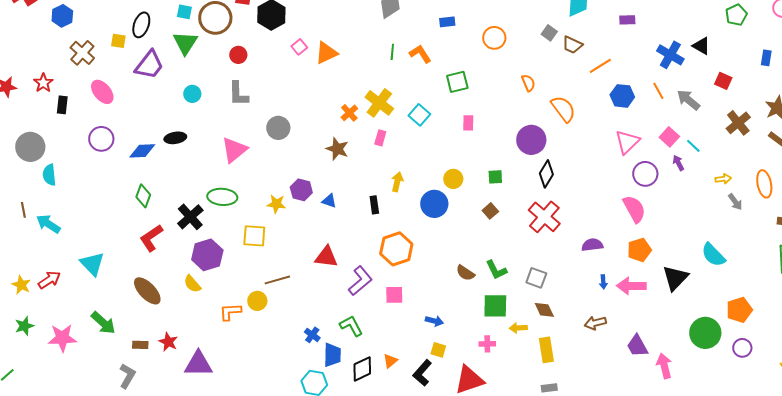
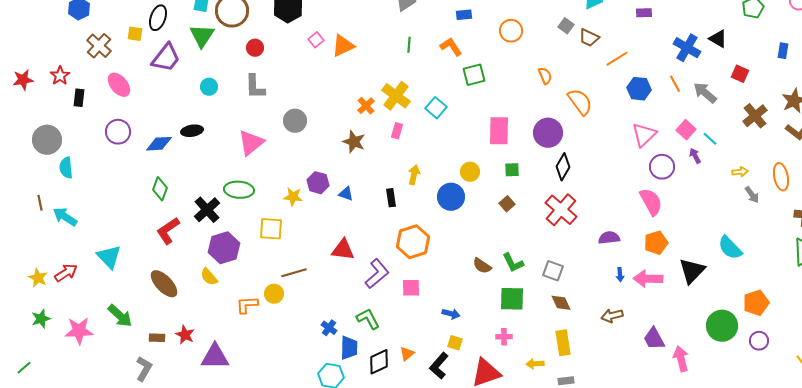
orange L-shape: (420, 54) -> (451, 47), moved
pink rectangle: (468, 123) -> (499, 131), moved, size x1.8
yellow arrow: (518, 328) -> (535, 364), moved

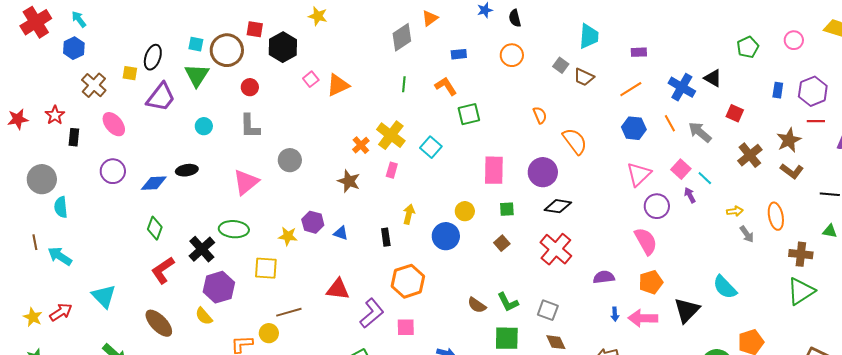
orange circle: (511, 31) -> (512, 55), moved
orange line: (617, 59) -> (631, 89), moved
black diamond: (563, 167) -> (558, 206), turned 68

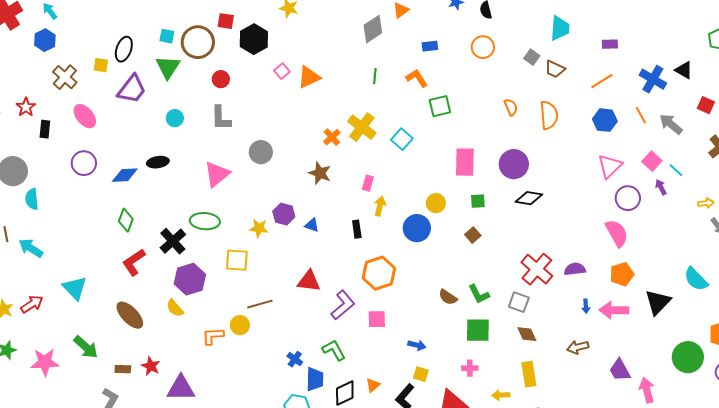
orange semicircle: (575, 141) -> (549, 115), moved, turned 32
pink rectangle: (392, 170) -> (368, 183), moved
red cross: (556, 249) -> (537, 269), moved

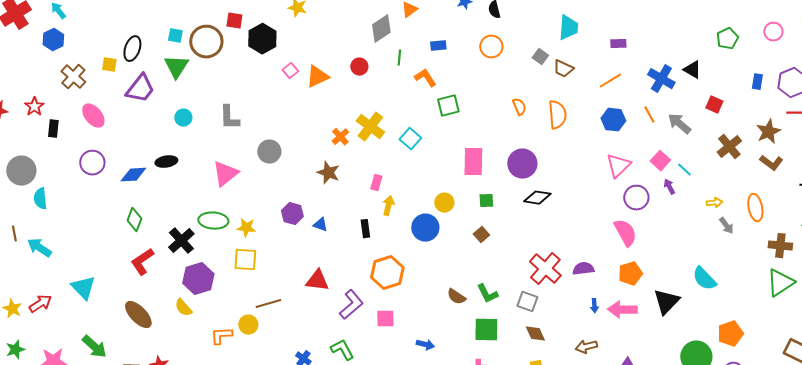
green line: (375, 76) -> (399, 58), moved
red circle: (221, 79) -> (359, 67), moved
yellow star: (259, 228) -> (246, 228), moved

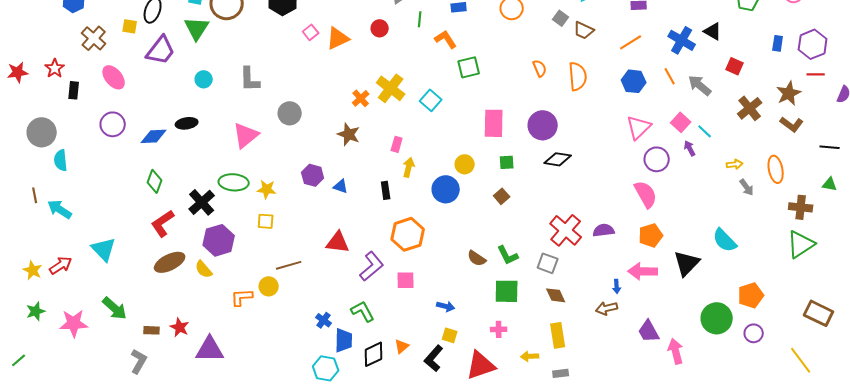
yellow square: (245, 260) -> (266, 221), size x0.7
blue arrow: (594, 306) -> (617, 286), moved
brown ellipse: (138, 315) -> (170, 262), moved, turned -72

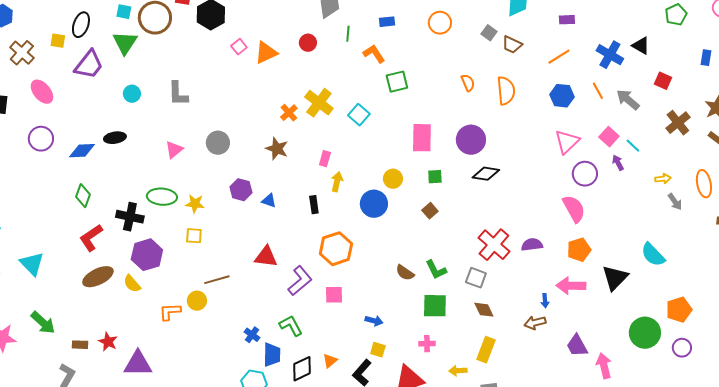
gray circle: (290, 113) -> (218, 143), moved
pink triangle: (246, 135) -> (174, 150), size x0.7
black cross: (202, 202) -> (130, 217), turned -36
yellow rectangle: (558, 335) -> (486, 350), turned 30

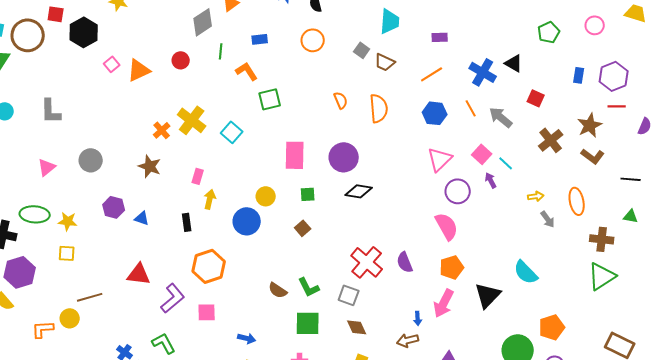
purple semicircle: (532, 245) -> (405, 262), turned -105
pink arrow: (571, 286) -> (444, 303), turned -64

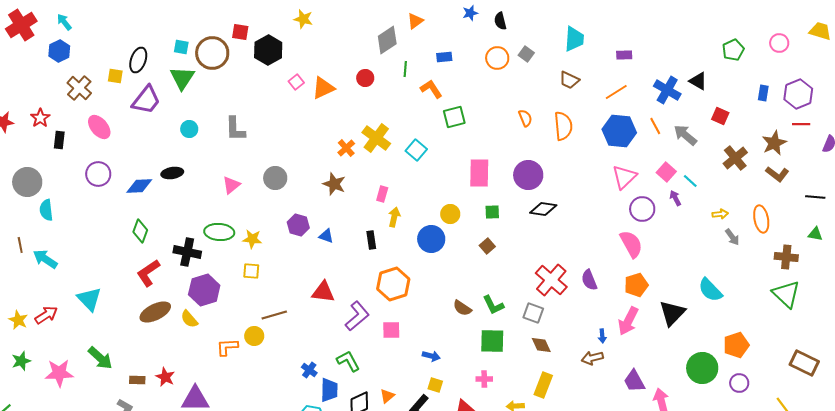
gray square: (362, 50) -> (526, 54), moved
blue hexagon: (435, 113) -> (619, 131), size x1.4
green triangle: (602, 276) -> (786, 294), turned -44

